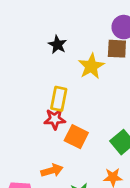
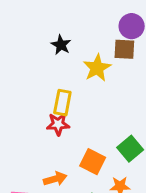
orange square: (76, 137) -> (93, 162), moved

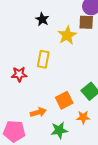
red star: (58, 124) -> (19, 74), moved
orange square: (93, 162) -> (64, 100), turned 36

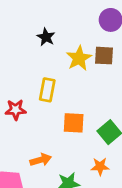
brown square: (86, 22) -> (104, 56), moved
orange square: (64, 100) -> (74, 123), moved, turned 30

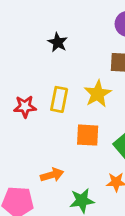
yellow star: (79, 58) -> (98, 94), moved
red star: (16, 110) -> (25, 107), moved

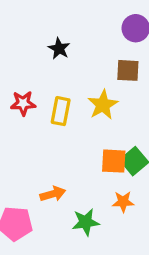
red star: (25, 107) -> (23, 103), moved
orange square: (88, 135) -> (114, 161), moved

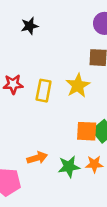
black star: (59, 49) -> (30, 26), moved, turned 30
green star: (86, 222) -> (69, 167), moved

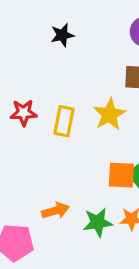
black star: (30, 26) -> (62, 35), moved

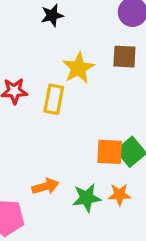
yellow star: (110, 114) -> (78, 68), moved

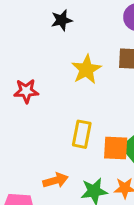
yellow rectangle: (54, 99) -> (82, 134), moved

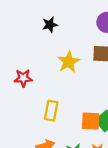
yellow rectangle: (82, 134) -> (51, 111), moved

